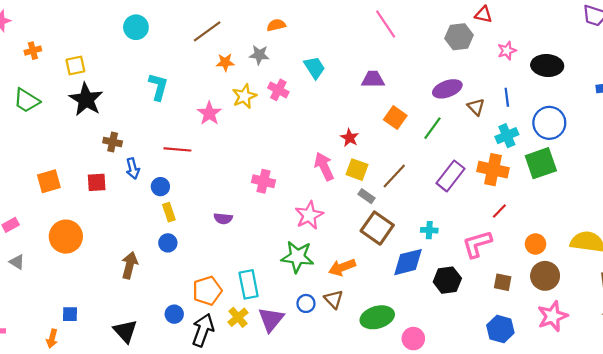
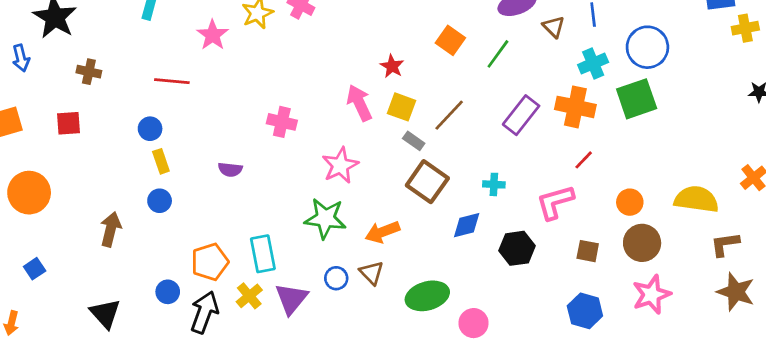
blue arrow: (133, 169) -> (21, 58), moved
blue diamond: (408, 262) -> (467, 225), size x0.7
blue square: (70, 314) -> (35, 269), moved, turned -35

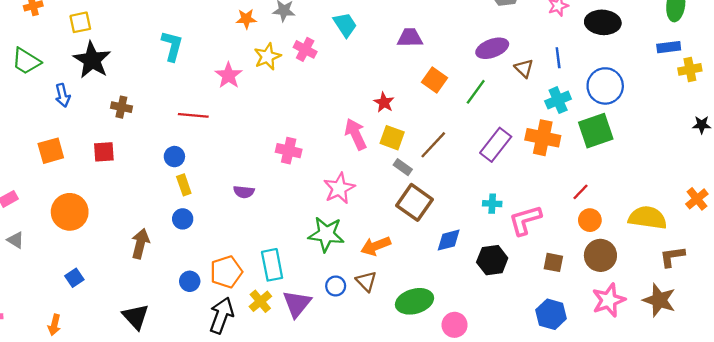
red line: (584, 160) -> (580, 192), moved
cyan cross: (494, 184) -> (492, 204), moved
blue circle: (168, 292) -> (190, 281), moved
brown star: (736, 292) -> (659, 300), moved

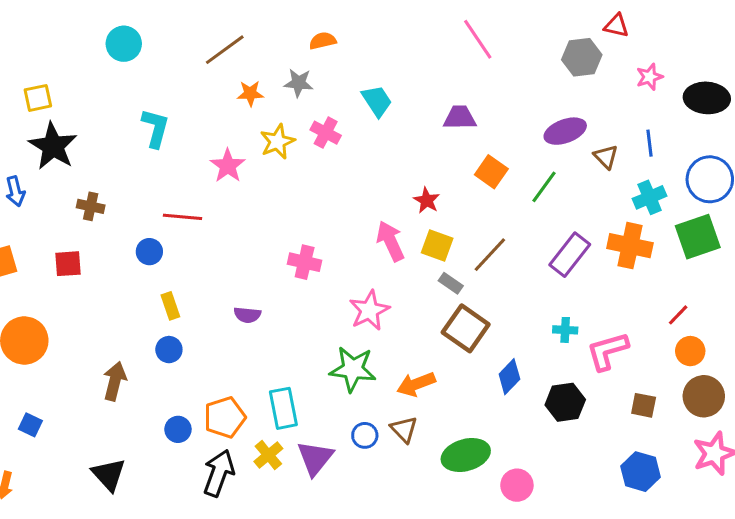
blue circle: (174, 157) -> (149, 252), moved
blue diamond: (449, 240) -> (509, 377), turned -32
blue square: (74, 278) -> (30, 425), turned -30

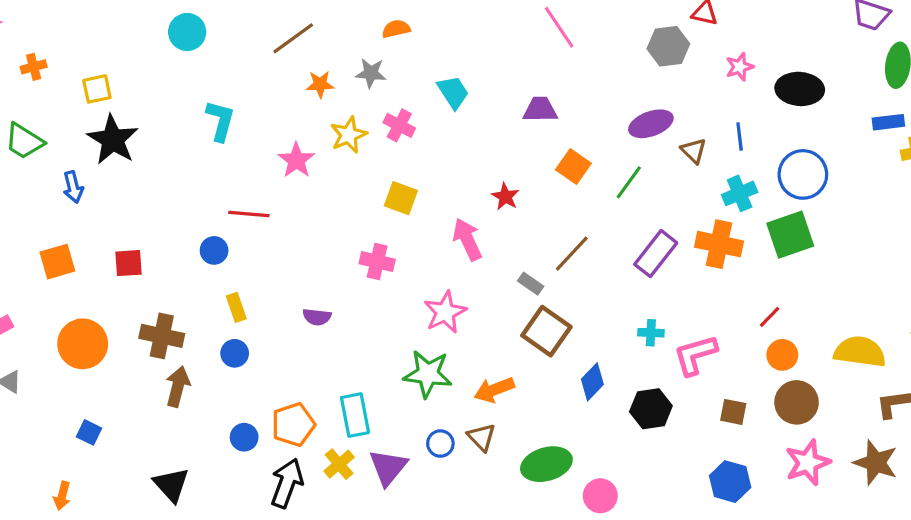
brown cross: (91, 206) -> (162, 336), moved, size x1.5
yellow square: (437, 246) -> (401, 198), moved

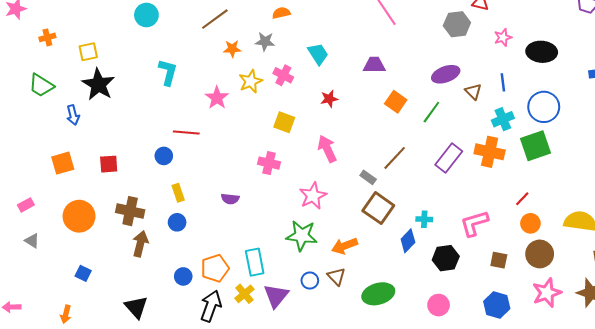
red star: (505, 197) -> (329, 99), moved, turned 30
cyan cross: (651, 333) -> (424, 219), moved
pink circle: (600, 496) -> (439, 305), moved

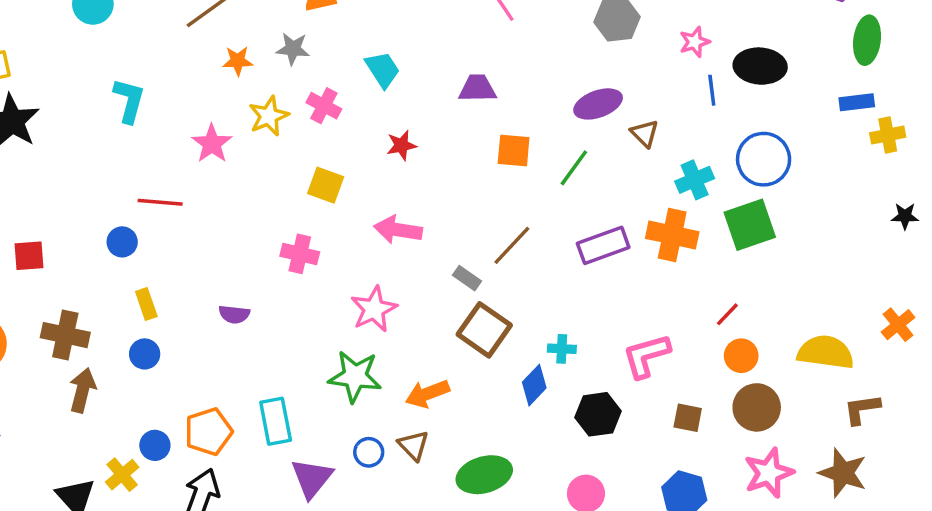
blue line: (503, 82) -> (712, 90), moved
orange square: (396, 102) -> (514, 151), turned -30
pink arrow: (327, 149) -> (398, 230), turned -56
purple rectangle: (449, 158) -> (603, 245), turned 32
yellow cross: (244, 294) -> (122, 475), moved

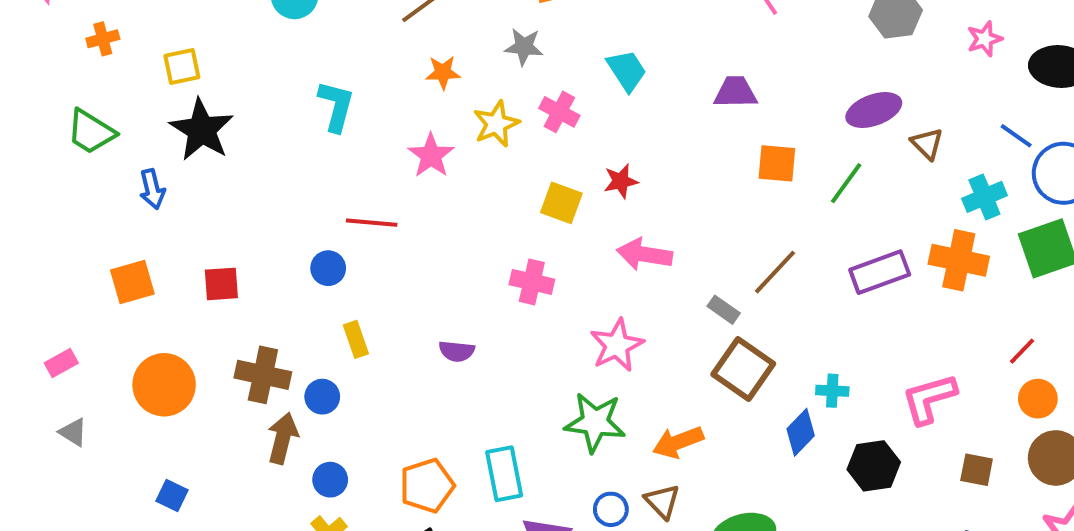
orange star: (238, 61) -> (443, 72), moved
blue line: (712, 90) -> (1016, 136), moved, turned -48
red star: (401, 145) -> (621, 181), moved
blue circle: (145, 354) -> (322, 397), moved
blue circle: (155, 445) -> (330, 480), moved

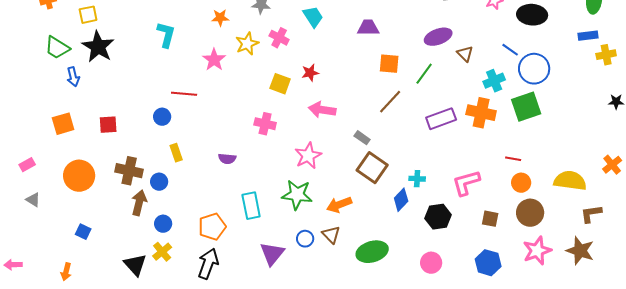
green trapezoid: (91, 132) -> (57, 48), moved
brown line: (775, 272) -> (390, 102), moved
red line: (1022, 351) -> (513, 159), turned 56
cyan rectangle: (504, 474) -> (251, 206), moved

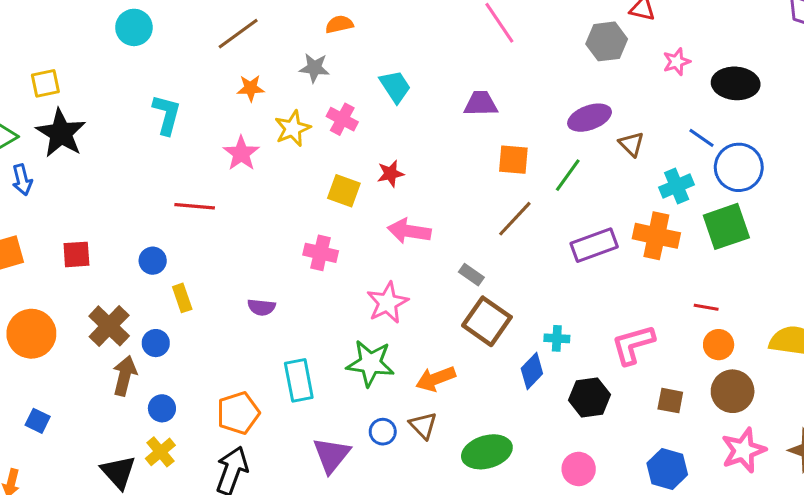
blue circle: (162, 117) -> (153, 261), moved
brown cross: (129, 171) -> (109, 326), turned 32

